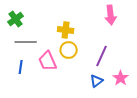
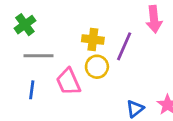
purple line: (102, 56) -> (124, 46), moved

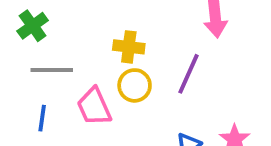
purple line: (124, 46) -> (188, 74), moved

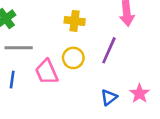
yellow cross: (129, 47) -> (75, 21), moved

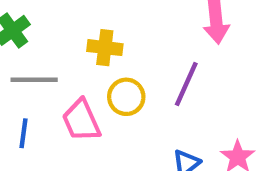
yellow cross: (75, 21) -> (105, 48), moved

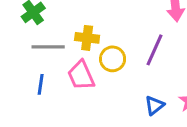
yellow cross: (105, 48) -> (87, 38), moved

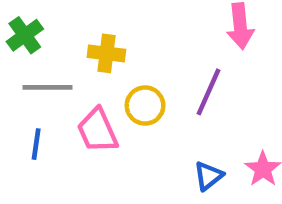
yellow cross: (87, 38) -> (106, 53), moved

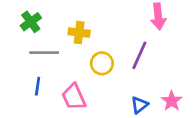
pink trapezoid: (97, 130) -> (74, 97), moved

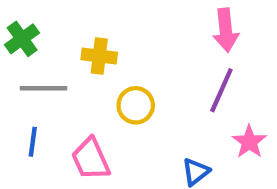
purple line: (139, 55) -> (221, 90), moved
pink star: (172, 101) -> (249, 142), moved

